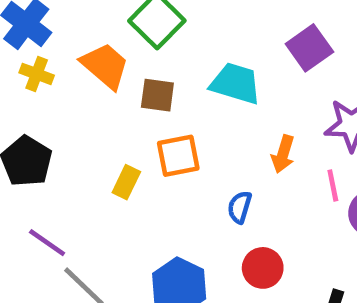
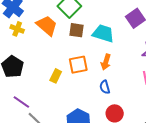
brown square: (157, 95) -> (76, 30), moved
orange arrow: (283, 154) -> (106, 62), moved
blue semicircle: (240, 207) -> (105, 87), turned -32

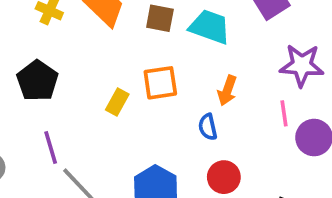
orange arrow: (106, 62) -> (227, 90), moved
purple line: (21, 102) -> (51, 147), turned 36

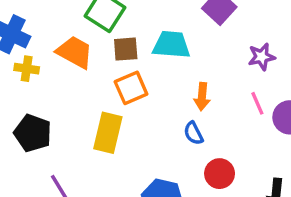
purple star: (302, 65) -> (261, 57), size x0.7
orange square: (160, 83) -> (131, 88), moved
yellow rectangle: (117, 102) -> (108, 133), size x1.6

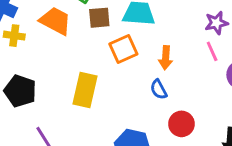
orange square: (131, 88) -> (123, 49), moved
pink line: (257, 103) -> (212, 51), moved

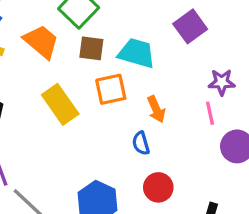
orange arrow: (166, 58) -> (156, 109), turned -40
yellow rectangle: (85, 90) -> (60, 104), moved, turned -60

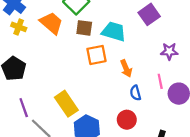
yellow rectangle: (60, 104) -> (66, 104), moved
pink line: (210, 113) -> (160, 81), moved
blue semicircle: (141, 143) -> (135, 93), moved

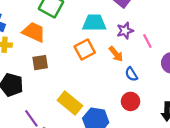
brown square: (84, 28) -> (40, 63), moved
purple star: (169, 51) -> (125, 31), moved
pink line: (160, 81) -> (147, 41), moved

